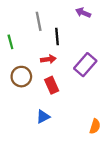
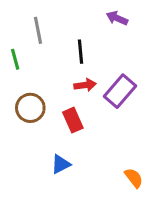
gray line: (39, 21) -> (38, 30), moved
red arrow: (48, 59) -> (85, 85), moved
orange semicircle: (95, 126) -> (134, 178), turned -56

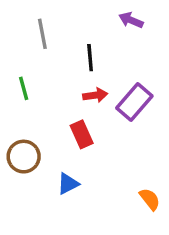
green line: (15, 59) -> (24, 88), moved
brown circle: (30, 108) -> (24, 157), moved

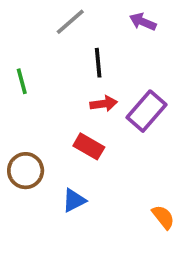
gray line: (42, 34) -> (70, 22), moved, turned 60
green line: (24, 88) -> (22, 81), moved
red rectangle: (82, 134) -> (89, 146), turned -36

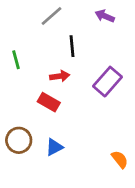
red arrow: (104, 104) -> (60, 76), moved
red rectangle: (89, 146) -> (49, 102), moved
brown circle: (26, 171) -> (19, 140), moved

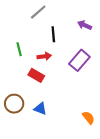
purple arrow: (105, 16) -> (84, 25), moved
green line: (16, 60) -> (19, 49), moved
blue triangle: (54, 147) -> (40, 109), turned 48

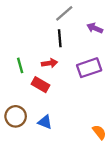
gray line: (38, 12) -> (64, 13), moved
green line: (19, 49) -> (20, 65), moved
purple rectangle: (79, 60) -> (89, 68), turned 30

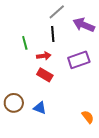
purple arrow: (95, 28) -> (84, 25), size x1.5
green line: (20, 65) -> (25, 43), moved
red rectangle: (40, 85) -> (45, 75), moved

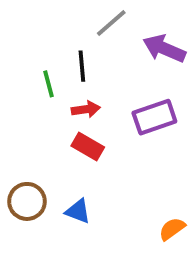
black line: (53, 34) -> (82, 66), moved
orange semicircle: (88, 117) -> (172, 229), turned -88

